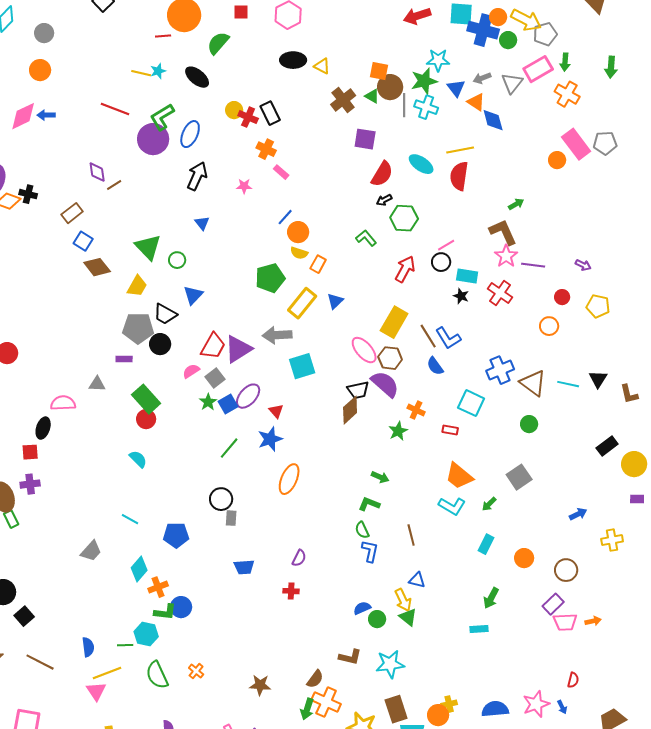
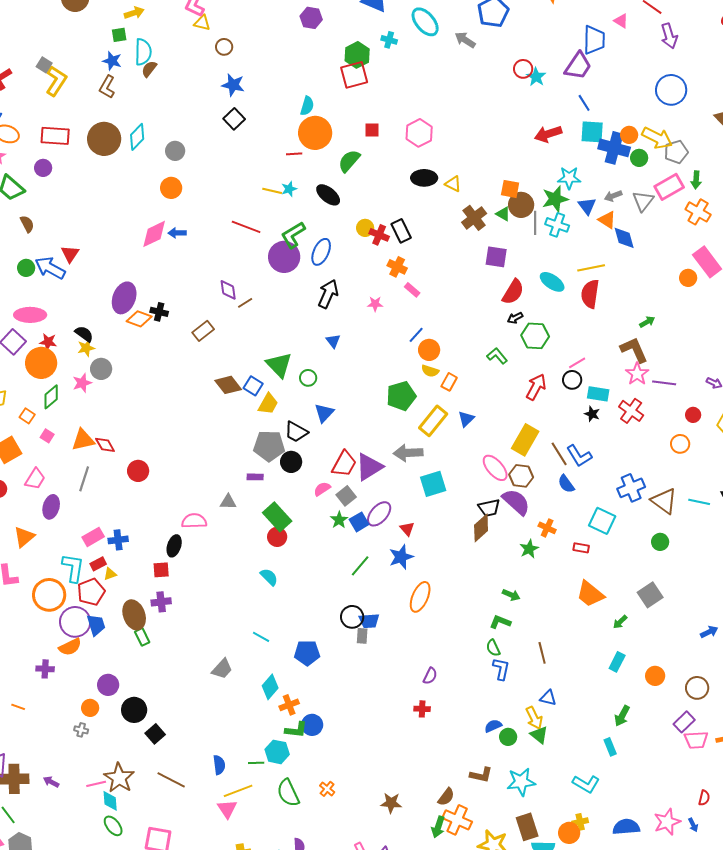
blue square: (83, 241) -> (253, 386), moved
cyan L-shape: (452, 506) -> (586, 784), moved
blue trapezoid: (244, 567) -> (369, 621), moved
cyan rectangle: (479, 629) -> (610, 747), turned 72

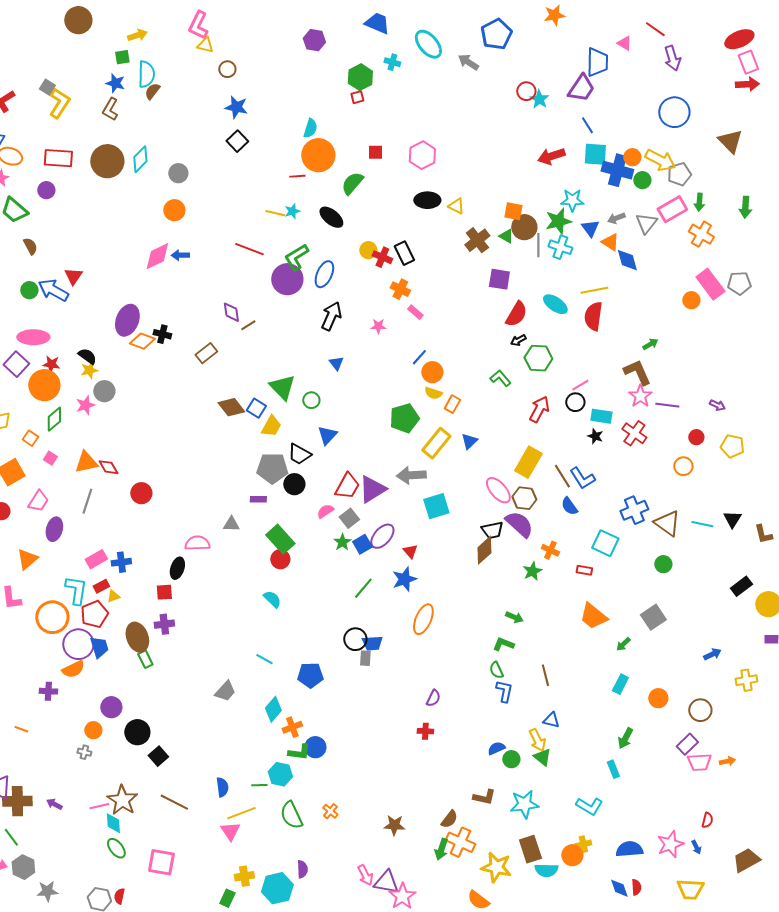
red square: (354, 75) -> (357, 97), size x0.5

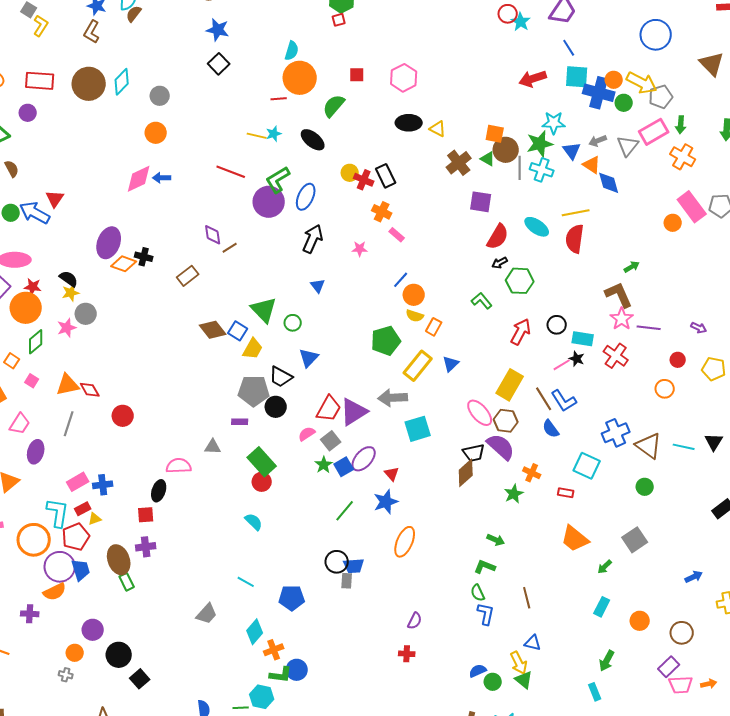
yellow L-shape: (59, 103) -> (41, 26), size x0.7
pink line: (580, 385) -> (562, 365), moved

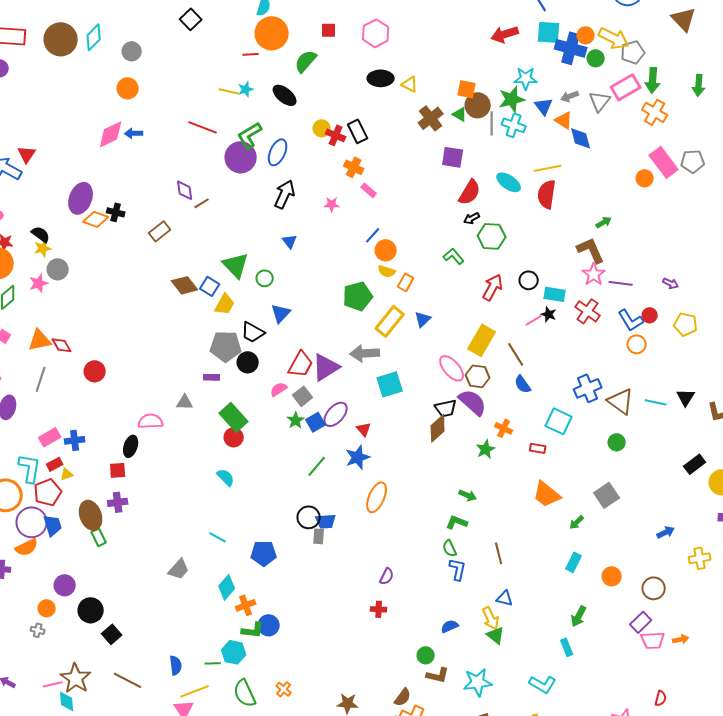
green arrow: (681, 125) -> (653, 80), size x1.4
blue L-shape: (564, 401) -> (631, 320), moved
green circle: (493, 682) -> (426, 655), moved

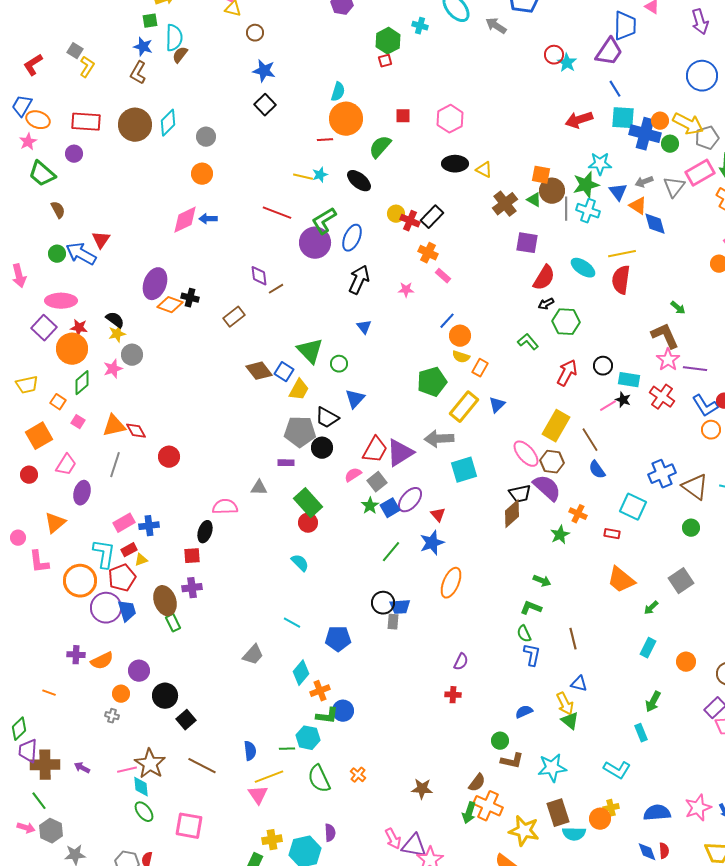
black rectangle: (358, 131) -> (432, 217), turned 70
green arrow: (604, 222) -> (678, 308), turned 70
orange semicircle: (27, 547) -> (102, 661), moved

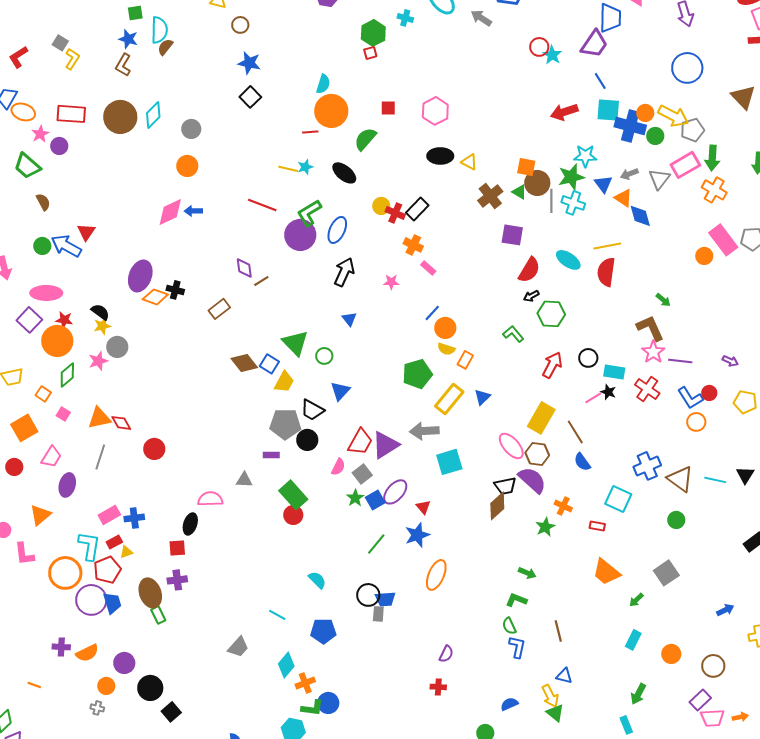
pink star: (28, 142) -> (40, 134), moved
pink semicircle: (353, 475) -> (338, 467), turned 150
cyan semicircle: (300, 563) -> (317, 580), moved

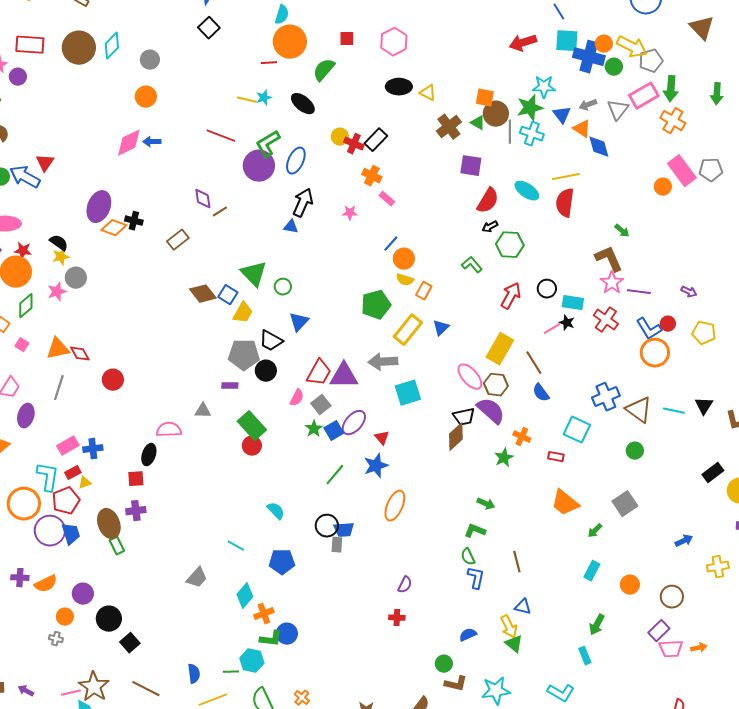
blue triangle: (349, 319) -> (291, 227), moved, turned -42
orange circle: (696, 422) -> (655, 353), size x1.5
purple triangle: (385, 445) -> (344, 376), turned 32

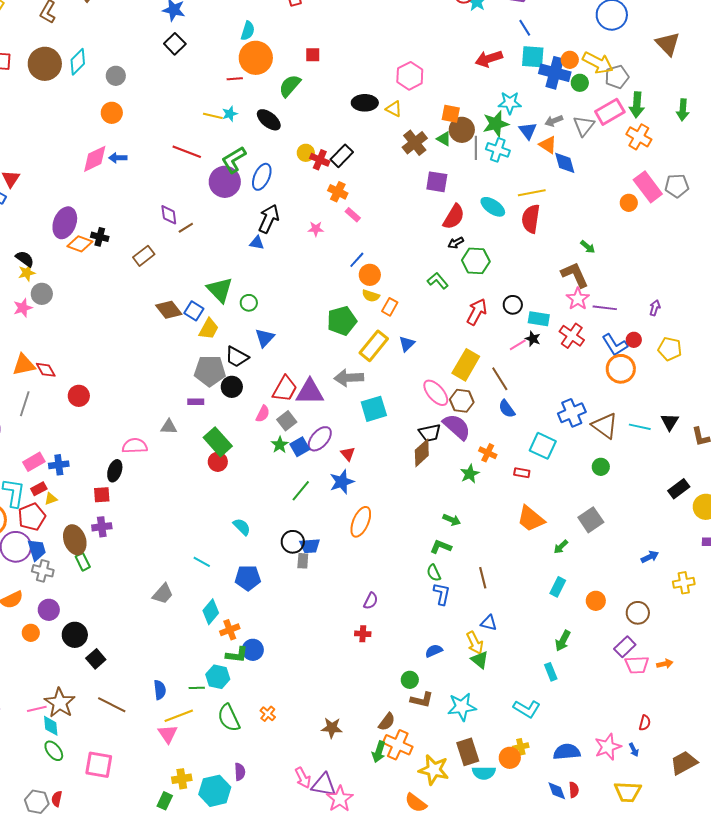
pink hexagon: (394, 42) -> (410, 76), moved
purple arrow: (689, 292) -> (655, 308), turned -98
gray cross: (56, 639) -> (43, 571), moved, size x1.5

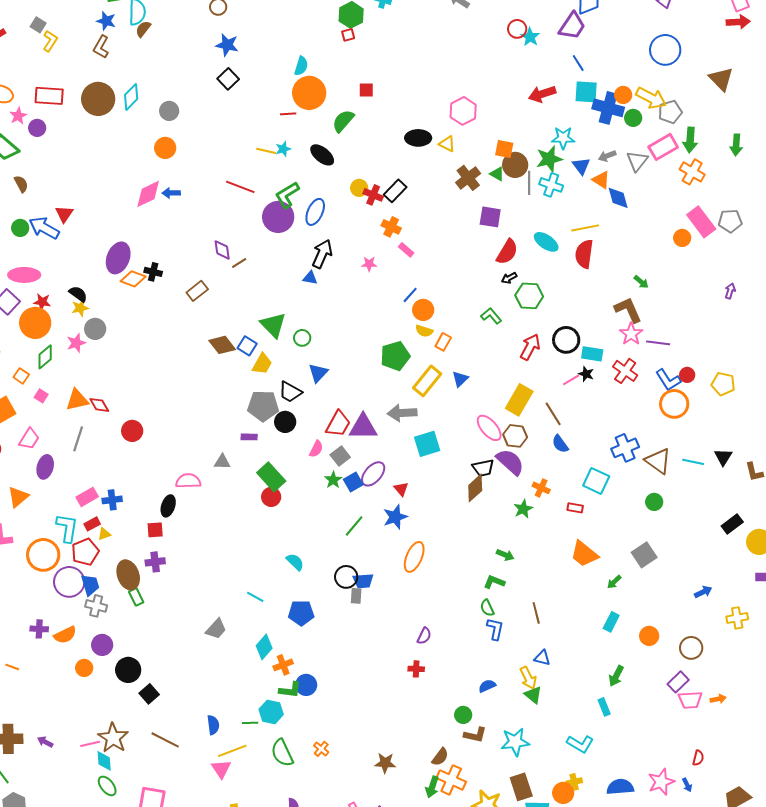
black circle: (513, 305) -> (566, 340), size x1.4
purple arrow: (655, 308) -> (730, 291), moved

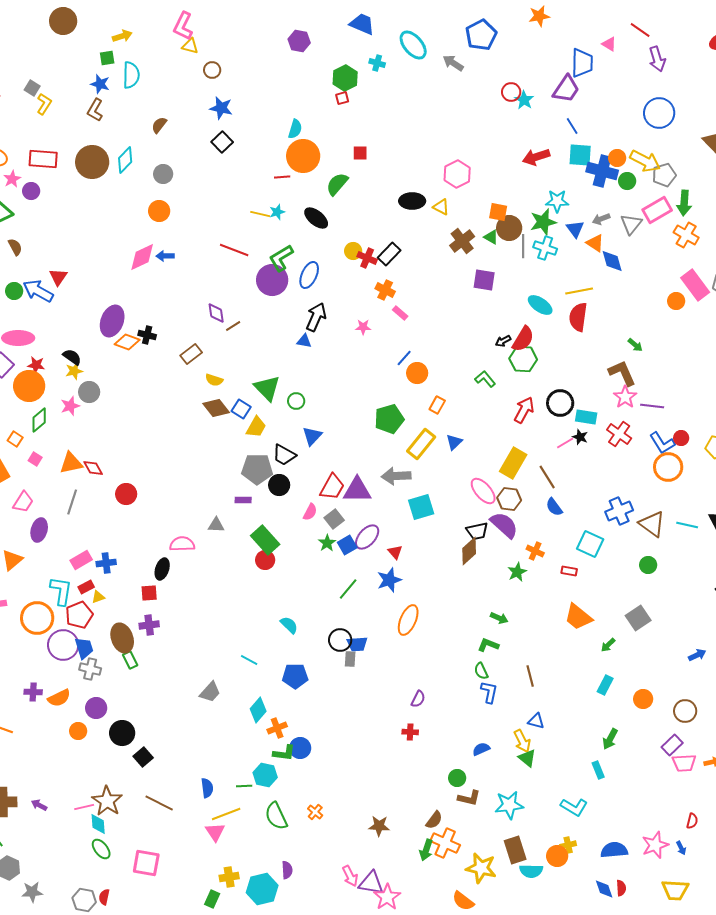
brown semicircle: (143, 29) -> (159, 125), moved
red semicircle: (507, 252) -> (523, 339), moved
yellow semicircle: (424, 331) -> (214, 380), moved

